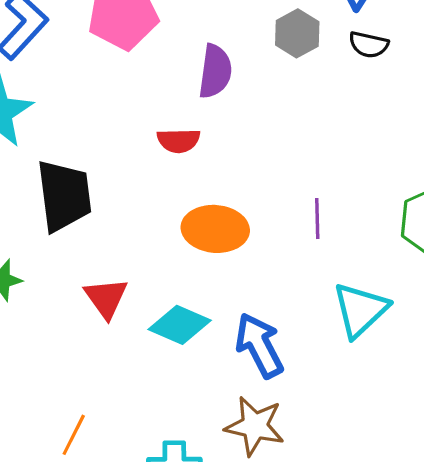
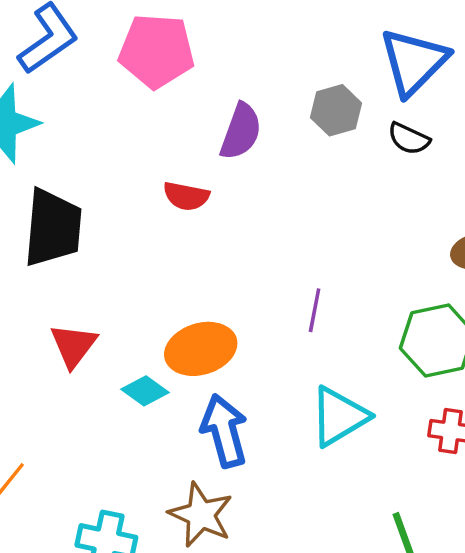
orange ellipse: (215, 229) -> (201, 349), moved, turned -34
cyan diamond: (180, 325) -> (145, 391), size x0.7

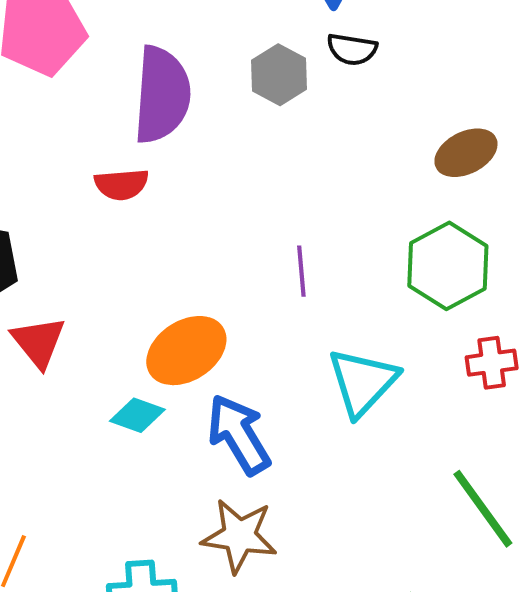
gray hexagon: (336, 110) -> (279, 75), moved
purple semicircle: (241, 131) -> (162, 95), size x1.4
red triangle: (74, 345) -> (38, 342), moved

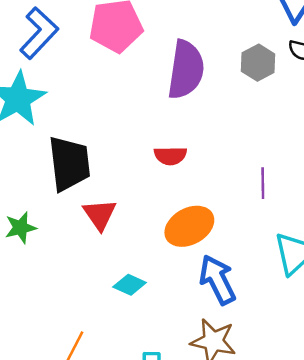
red semicircle: (122, 184) -> (170, 156), moved
cyan diamond: (137, 415) -> (130, 285), moved

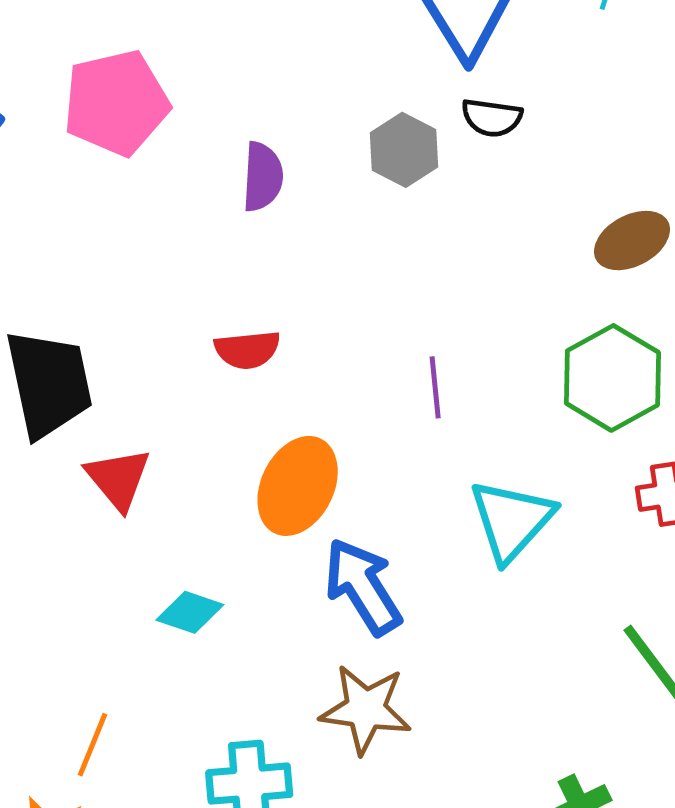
purple semicircle: (186, 70) -> (263, 177), size x0.6
orange ellipse: (189, 226) -> (298, 486), turned -30

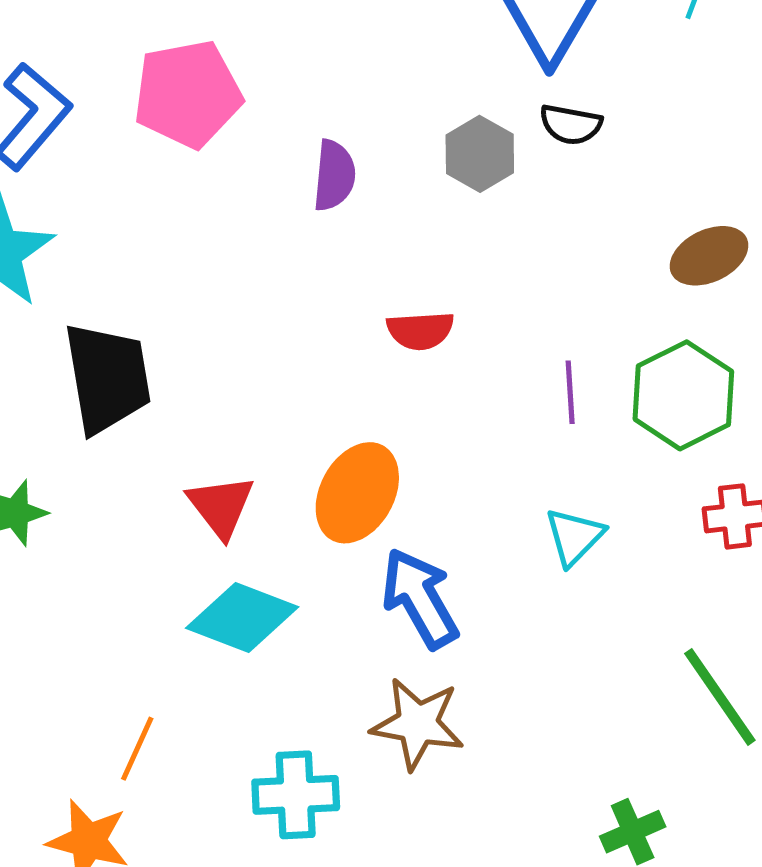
red semicircle: (247, 350) -> (420, 331), moved
purple line: (435, 387) -> (570, 392), moved
red triangle: (118, 479) -> (221, 506), moved
cyan triangle: (512, 520) -> (574, 537), size x0.7
cyan diamond: (190, 612) -> (242, 617), size x1.6

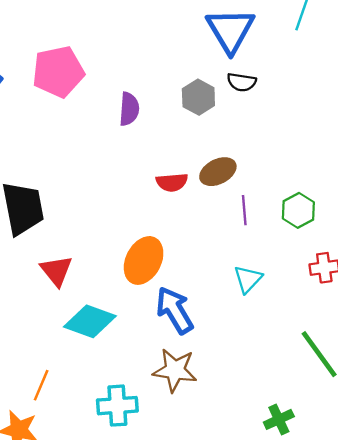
brown ellipse: (709, 256) -> (218, 172), moved
green hexagon: (683, 395) -> (298, 210), size x0.7
red triangle: (221, 506) -> (56, 271), moved

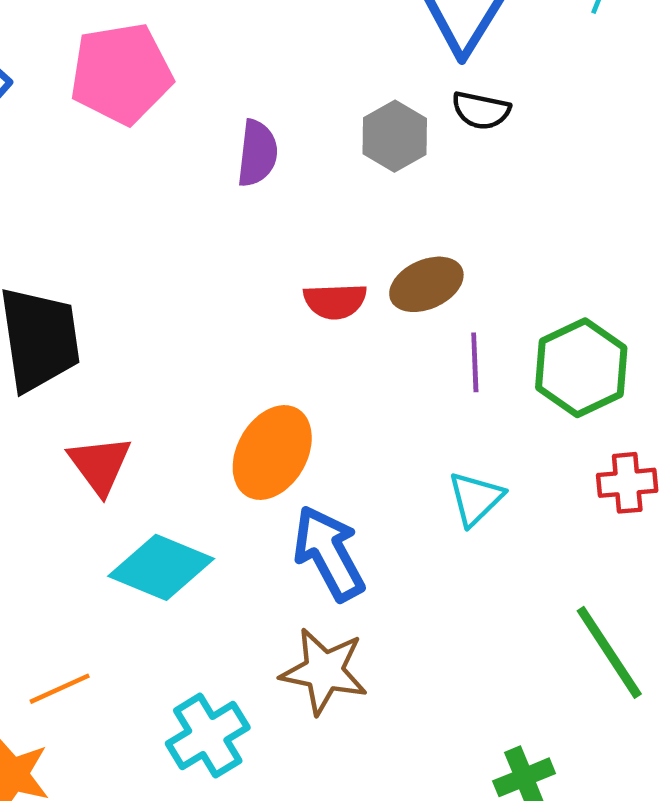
green hexagon: (298, 210) -> (581, 368), size x1.4
orange line: (41, 385) -> (60, 689), turned 40
cyan cross: (117, 406) -> (208, 736), turned -30

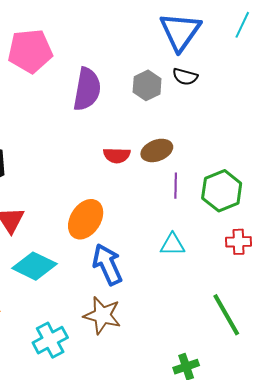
purple semicircle: (257, 153) -> (87, 89), size x1.5
cyan triangle: (476, 498) -> (172, 245), turned 40

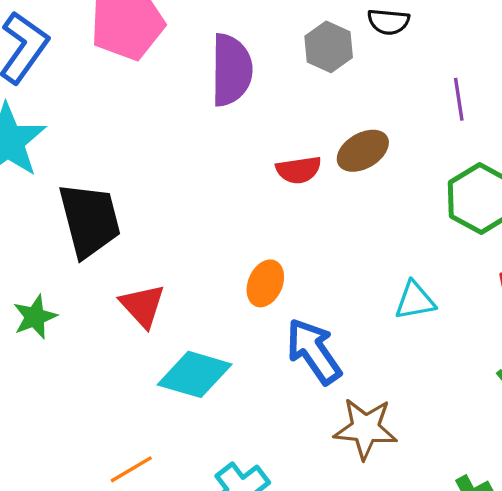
purple line: (176, 186) -> (459, 99), moved
orange ellipse: (86, 219) -> (265, 283), size x0.7
brown star: (102, 315) -> (365, 428), moved

